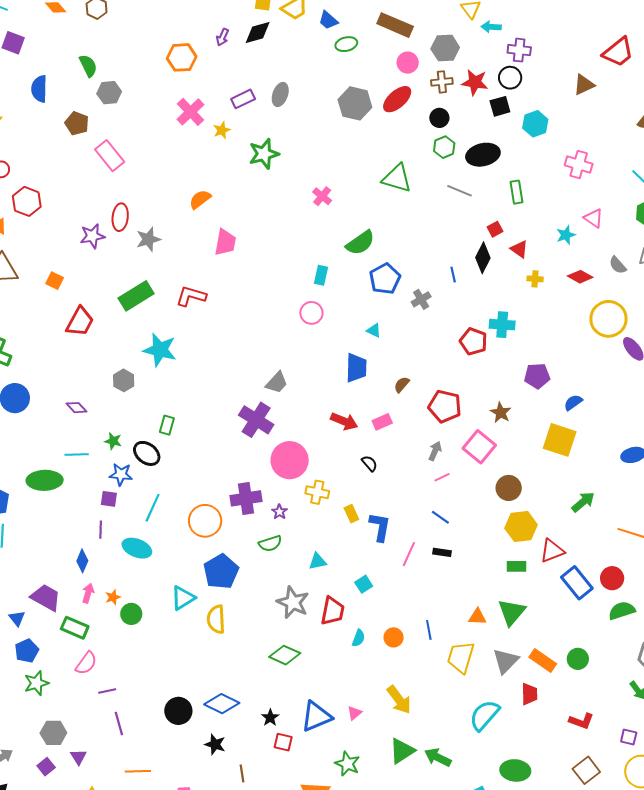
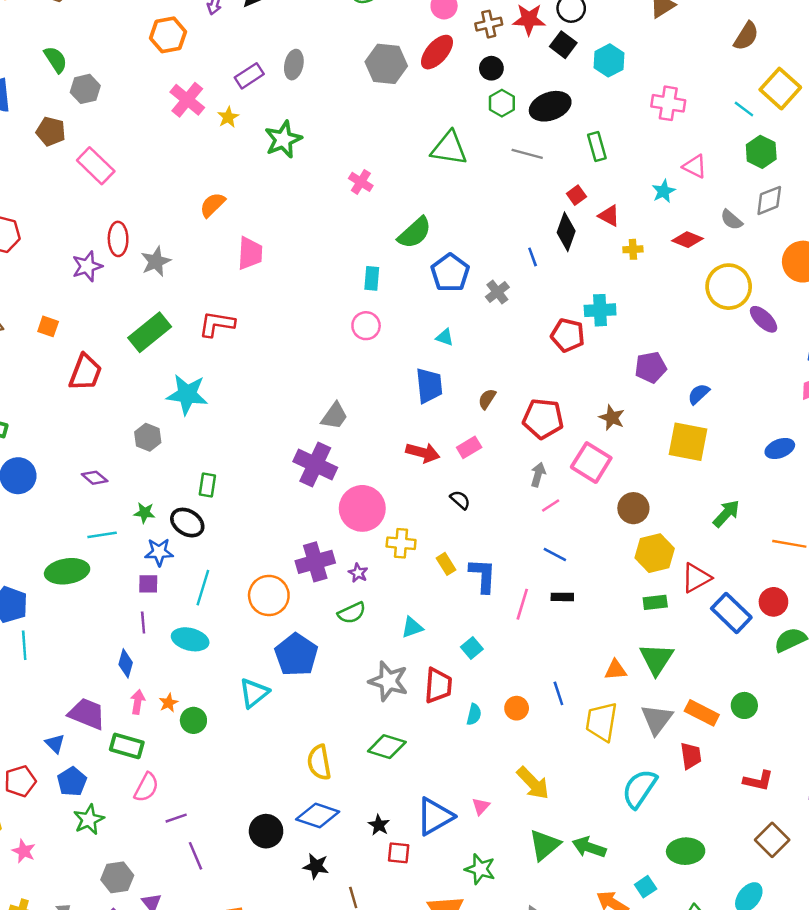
black square: (500, 106) -> (563, 45), turned -30
yellow semicircle: (216, 619) -> (319, 762), moved

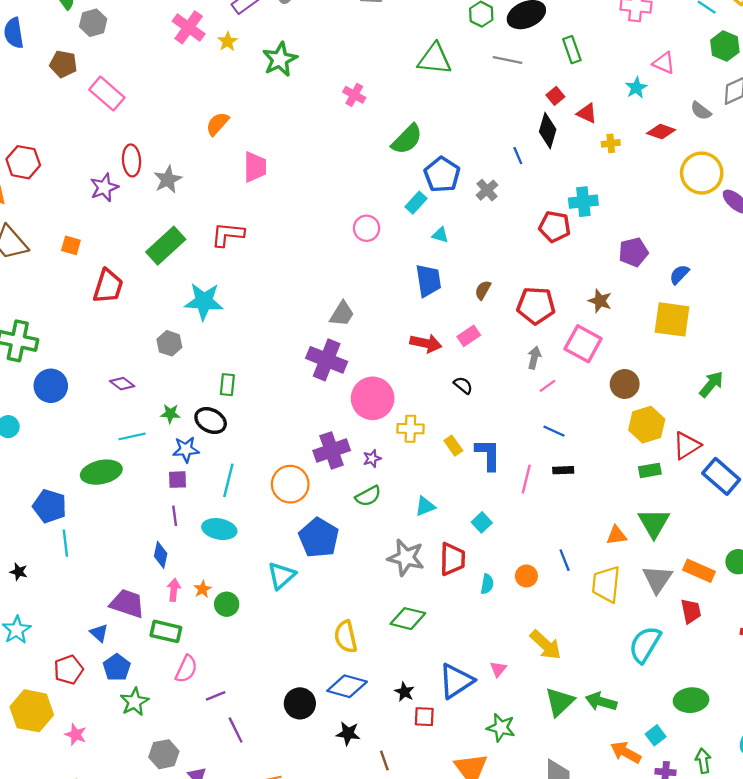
cyan rectangle: (372, 278) -> (416, 203), moved, turned 40
purple star: (358, 573) -> (372, 458), turned 30

